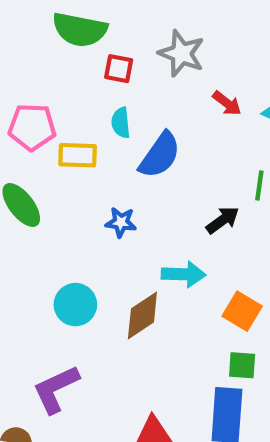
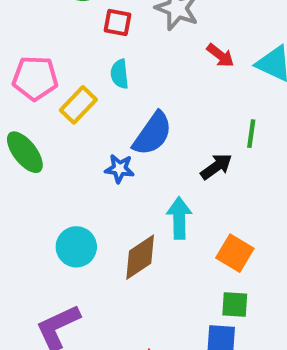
yellow rectangle: (78, 155) -> (78, 105), turned -48
blue semicircle: (160, 155) -> (152, 134), moved
cyan arrow: (184, 274) -> (179, 218), turned -93

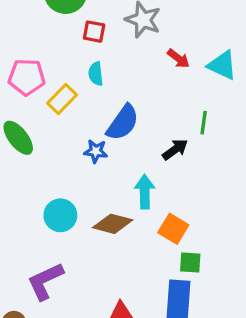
orange square: (235, 253) -> (173, 229), moved
brown diamond: (140, 257) -> (113, 224), turned 48

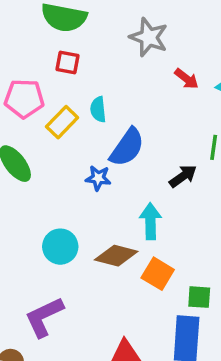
red square: (94, 32) -> (67, 63), moved
cyan semicircle: (96, 74) -> (98, 109), moved
orange square: (173, 229) -> (158, 274), moved

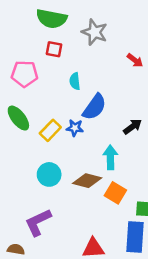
gray star: (149, 37) -> (94, 32), moved
yellow rectangle: (62, 122) -> (50, 130), moved

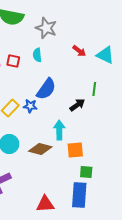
red square: (54, 49) -> (13, 61), moved
cyan semicircle: (75, 81) -> (37, 55), moved
orange square: (115, 193) -> (75, 150), moved, turned -36

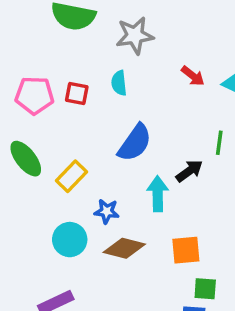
gray star: (46, 28) -> (135, 35), turned -30
blue star: (30, 106) -> (107, 211), moved
cyan arrow: (59, 130) -> (158, 194), moved

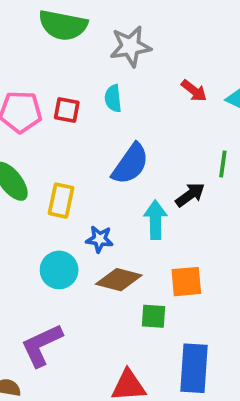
yellow rectangle: (71, 176) -> (61, 201), turned -32
green square: (205, 289) -> (154, 316), moved

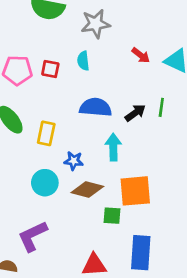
blue semicircle: (130, 164) -> (96, 107), turned -120
black arrow: (190, 195) -> (135, 113), moved
orange square: (186, 282) -> (135, 191), size x1.4

